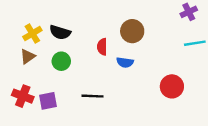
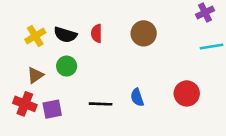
red semicircle: (102, 47) -> (97, 33), moved
brown triangle: (28, 56) -> (35, 75), moved
blue semicircle: (125, 62) -> (137, 97), moved, turned 63

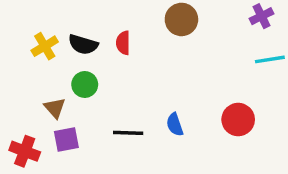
brown circle: (144, 33) -> (181, 19), moved
brown triangle: (35, 75) -> (55, 108), moved, turned -36
red cross: (25, 104) -> (25, 151), moved

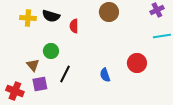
black semicircle: (83, 44) -> (51, 16), moved
yellow cross: (45, 46) -> (28, 18), moved, turned 35
red circle: (238, 120) -> (137, 63), moved
black line: (128, 133) -> (65, 74), moved, turned -66

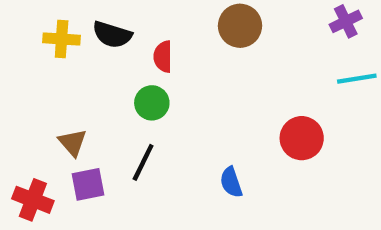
green circle: (51, 51) -> (152, 103), moved
blue semicircle: (105, 75) -> (231, 182), moved

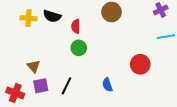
green circle: (152, 103) -> (79, 48), moved
black line: (143, 162) -> (66, 86), moved

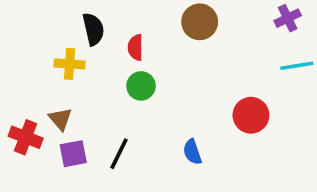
black semicircle: (52, 16) -> (93, 29), turned -120
yellow cross: (29, 18) -> (70, 64), moved
red cross: (15, 93) -> (26, 137), moved

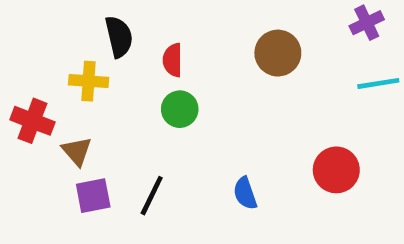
brown circle: (200, 22) -> (278, 53), moved
red circle: (251, 115) -> (336, 170), moved
red cross: (26, 137) -> (32, 121), moved

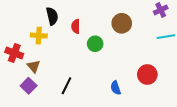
green circle: (180, 109) -> (95, 44), moved
blue semicircle: (245, 193) -> (116, 88), moved
purple square: (93, 196) -> (29, 86), moved, turned -35

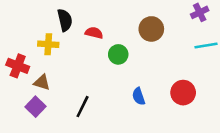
red semicircle: (76, 26) -> (94, 33), turned 104
brown triangle: (34, 66) -> (42, 82), turned -32
blue semicircle: (116, 88) -> (139, 96), moved

